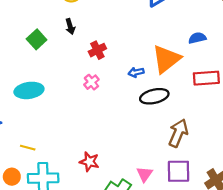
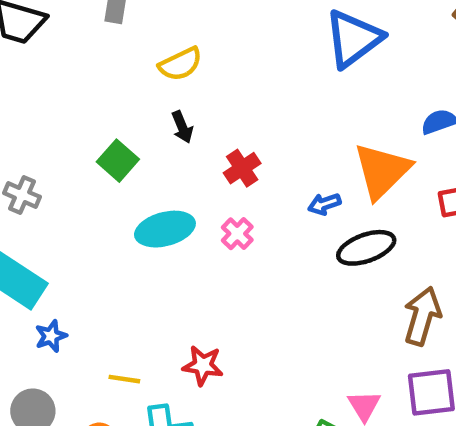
cyan ellipse: (29, 90) -> (165, 229), moved
red star: (89, 162) -> (203, 365), moved

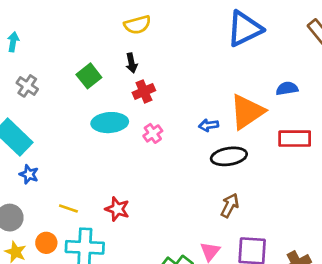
red cross: (242, 168) -> (144, 91), moved
brown arrow: (422, 316) -> (230, 205), moved, size x0.7
blue star: (51, 336) -> (29, 174), turned 30

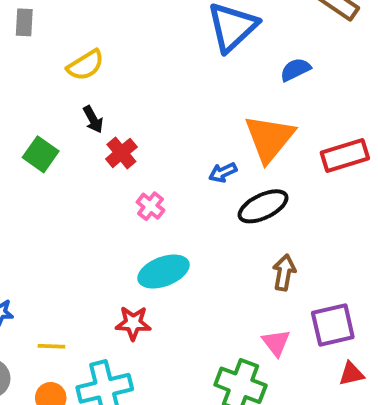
blue semicircle: (287, 88) -> (295, 70), moved
cyan ellipse: (110, 123) -> (164, 272), moved
yellow line: (68, 208) -> (51, 346), moved

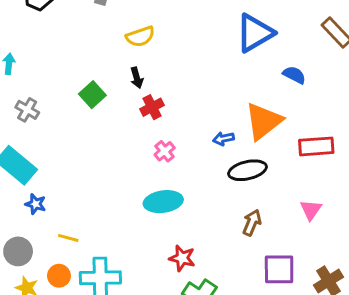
blue semicircle: (295, 70) -> (294, 75), turned 40
red star: (133, 323) -> (182, 258), moved
pink triangle: (276, 343) -> (311, 210), moved

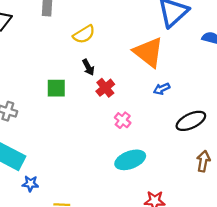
green square: (92, 95) -> (56, 88), turned -36
orange triangle: (264, 121) -> (148, 52), moved, turned -32
blue arrow: (224, 139) -> (162, 89), moved

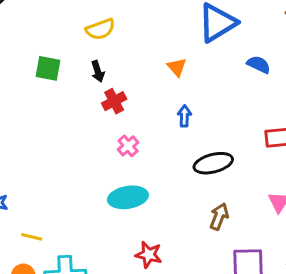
orange triangle: (148, 52) -> (177, 67), size x0.5
green square: (56, 88) -> (48, 68), moved
blue arrow: (162, 89) -> (184, 116), turned 105

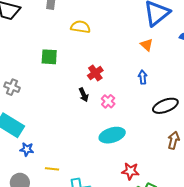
yellow semicircle: (100, 29) -> (80, 27), turned -144
orange triangle: (177, 67) -> (147, 45), moved
black arrow: (98, 71) -> (84, 95), moved

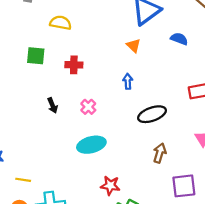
green square: (49, 57) -> (36, 56), moved
red cross: (95, 73) -> (74, 65), moved, turned 35
black arrow: (84, 95) -> (53, 105), moved

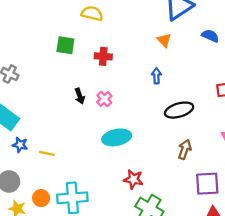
pink cross: (88, 107) -> (104, 99), moved
yellow line: (23, 180) -> (47, 153), moved

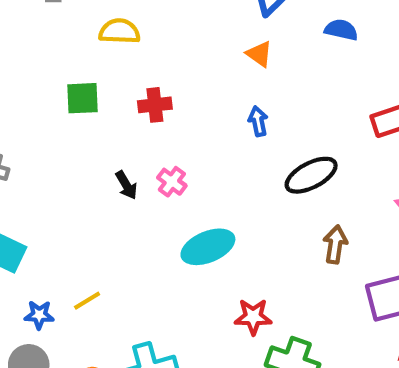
blue star: (20, 145) -> (39, 315), moved
yellow line: (47, 153) -> (87, 301), turned -32

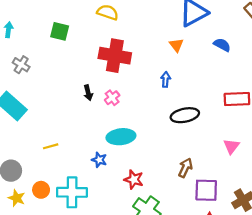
green square: (83, 98) -> (60, 31), moved
red cross: (155, 105) -> (115, 56), size x1.8
brown arrow: (335, 244) -> (185, 168), moved
blue star: (39, 315) -> (99, 160), moved

